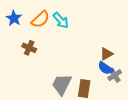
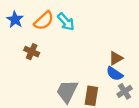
gray cross: (115, 75) -> (125, 91), moved

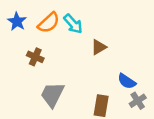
brown triangle: (116, 58) -> (99, 47), moved
gray trapezoid: (67, 91) -> (52, 95), moved

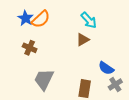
blue star: (17, 21) -> (26, 18), moved
cyan arrow: (73, 24) -> (89, 20), moved

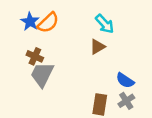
gray trapezoid: (44, 79) -> (42, 74), moved
gray cross: (115, 84) -> (126, 101), moved

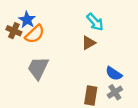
orange semicircle: (48, 23) -> (35, 34), moved
brown cross: (35, 56) -> (14, 31), moved

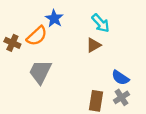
blue star: (27, 20) -> (54, 19), moved
brown cross: (14, 31) -> (12, 43), moved

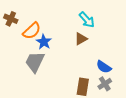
blue star: (54, 19) -> (44, 42), moved
brown cross: (12, 43) -> (11, 19), moved

